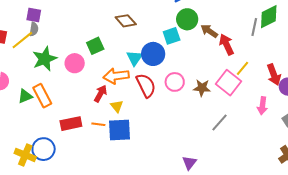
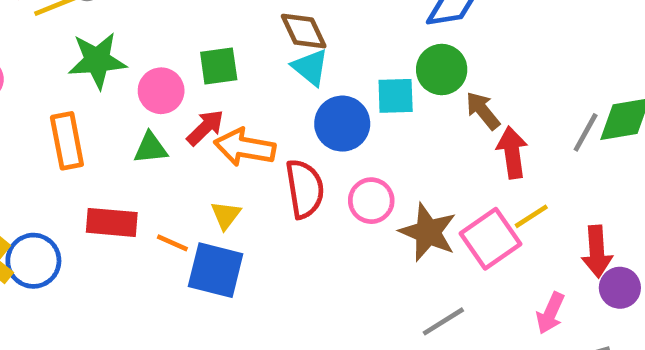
cyan triangle: (135, 58) -> (310, 67), moved, turned -42
brown star: (202, 88) -> (428, 232), size x1.4
red arrow: (101, 94) -> (205, 128), moved
green triangle: (25, 96) -> (151, 148), moved

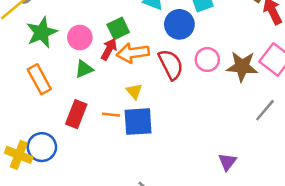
green square: (219, 66) -> (118, 28), moved
red rectangle: (112, 222) -> (76, 114), turned -56

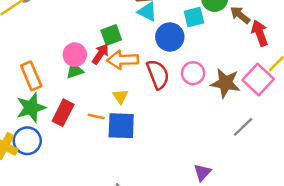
green star: (42, 32) -> (31, 108), moved
pink circle: (80, 37) -> (75, 55), moved

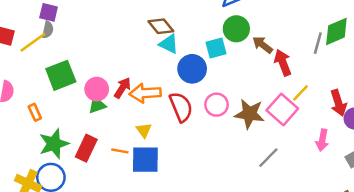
green square: (111, 35) -> (61, 75), moved, size x1.4
orange rectangle: (31, 76) -> (35, 112), moved, size x0.6

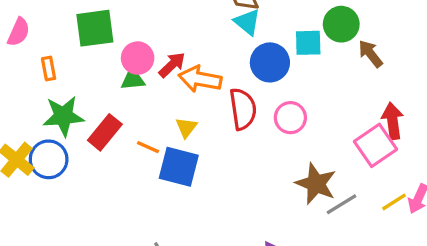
red arrow: (283, 63) -> (393, 121), moved
yellow line: (300, 93) -> (394, 202), moved
brown star: (249, 114) -> (316, 184), moved

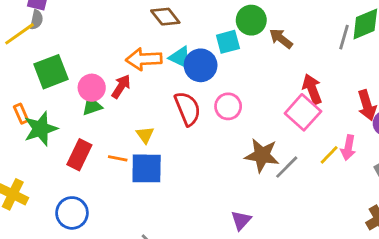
cyan triangle: (247, 22) -> (180, 57), moved
orange arrow: (200, 79) -> (144, 59), moved
green star: (63, 116) -> (41, 129), moved
blue circle: (49, 159) -> (72, 213), moved

